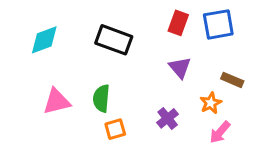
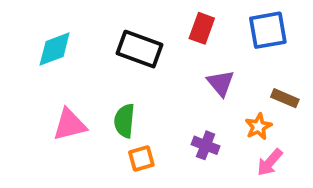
red rectangle: (178, 23) -> (202, 28), moved
purple cross: (168, 118) -> (206, 145), turned -30

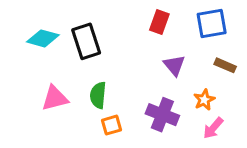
cyan diamond: (55, 49) -> (43, 38), turned 36
black rectangle: (140, 49) -> (86, 41), moved, turned 52
brown rectangle: (285, 98) -> (225, 65), moved
purple cross: (206, 145) -> (162, 115), size x1.5

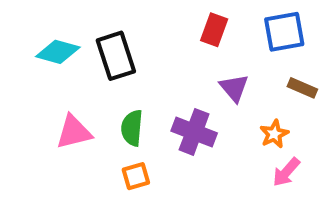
purple cross: (162, 115) -> (194, 132), moved
orange square: (112, 125) -> (136, 176), moved

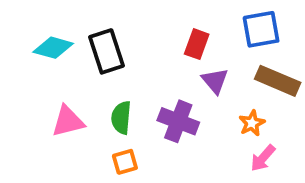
red rectangle: (214, 30) -> (197, 44), moved
brown rectangle: (302, 88) -> (278, 81), size x1.6

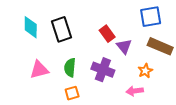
red rectangle: (197, 44) -> (107, 34), moved, turned -56
cyan diamond: (53, 48) -> (31, 27), turned 75
pink arrow: (263, 158) -> (135, 91), moved, turned 42

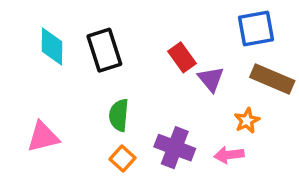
pink triangle: (39, 70) -> (43, 137), moved
purple cross: (103, 70) -> (175, 148), moved
orange square: (72, 93) -> (122, 158), turned -32

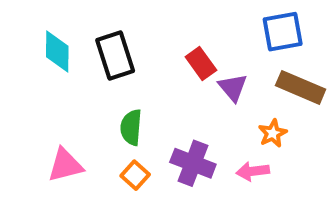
pink triangle: (43, 137) -> (65, 165), moved

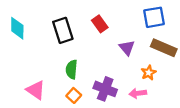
cyan diamond: (57, 52) -> (17, 28), moved
red rectangle: (201, 64) -> (100, 24), moved
pink triangle: (65, 165) -> (36, 90), turned 48

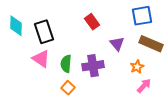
black rectangle: (63, 30) -> (44, 32), moved
purple cross: (105, 89) -> (93, 66), moved, turned -30
pink triangle: (36, 90) -> (41, 59), moved
pink arrow: (138, 93) -> (144, 86), moved, turned 140

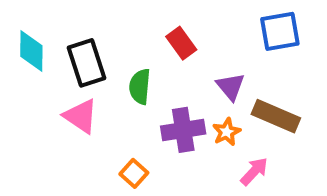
brown rectangle: (151, 44) -> (276, 116), moved
green semicircle: (66, 64) -> (140, 87), moved
orange star: (137, 67) -> (227, 132), moved
pink arrow: (144, 86) -> (254, 171), moved

